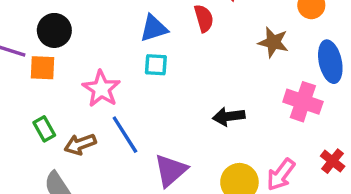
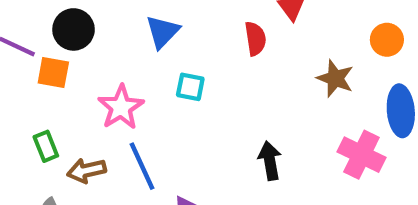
blue triangle: (154, 28) -> (162, 32), moved, turned -36
black arrow: (229, 116) -> (270, 161), turned 80

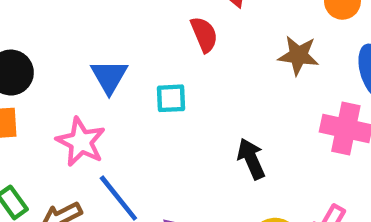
blue triangle: (162, 32) -> (109, 76), moved
cyan square: (190, 87) -> (171, 98), moved

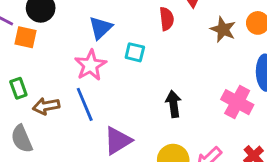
brown star: (298, 55) -> (223, 29), moved
pink star: (81, 142) -> (90, 65), moved

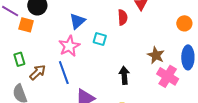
brown star: (223, 29) -> (156, 55), moved
brown arrow: (46, 106) -> (38, 72), turned 144

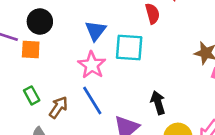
cyan square: (100, 39) -> (129, 48), size x1.6
black arrow: (124, 75) -> (158, 103), moved

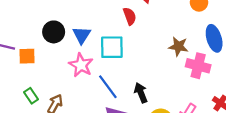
black circle: (40, 22) -> (54, 32), moved
blue line: (92, 100) -> (108, 87), moved

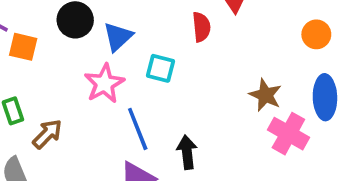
cyan square: (112, 47) -> (161, 68), size x0.7

